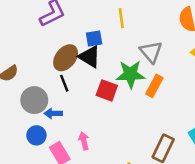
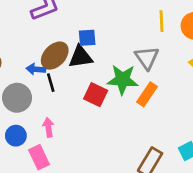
yellow line: (121, 18) -> (162, 21), moved
black triangle: (90, 57) -> (80, 57), turned -45
blue arrow: (53, 113) -> (36, 69), moved
pink arrow: (84, 141) -> (48, 127), moved

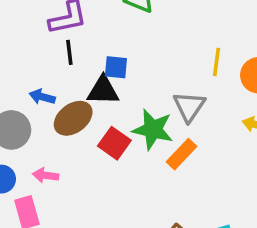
brown ellipse: (55, 56) -> (73, 118), moved
black line: (51, 83) -> (69, 52), moved
pink arrow: (48, 127) -> (46, 175), turned -84

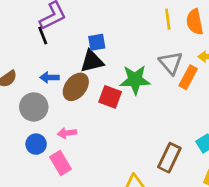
black line: (69, 52) -> (43, 35), moved
gray triangle: (189, 106) -> (171, 63), moved
orange rectangle: (181, 154) -> (188, 77), moved

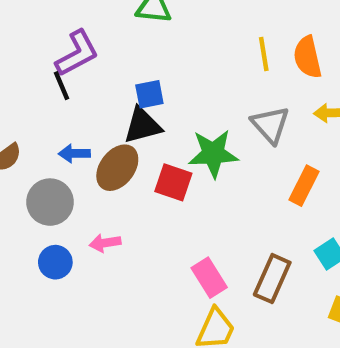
orange rectangle: (188, 77) -> (304, 186), moved
pink rectangle: (61, 163) -> (209, 278), moved

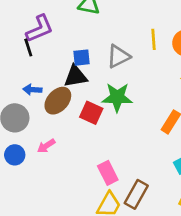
gray triangle: (270, 125) -> (118, 56), moved, turned 40
pink arrow: (105, 243) -> (46, 146), turned -30
brown rectangle: (272, 279) -> (136, 194), moved

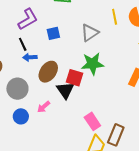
black line: (28, 47) -> (23, 44), moved
blue square: (81, 58) -> (53, 33), moved
black triangle: (76, 76) -> (65, 90), moved, turned -48
blue arrow: (32, 90) -> (30, 57), moved

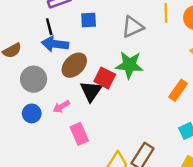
blue arrow: (30, 57) -> (55, 44), size x1.5
pink rectangle: (92, 121) -> (79, 134), moved

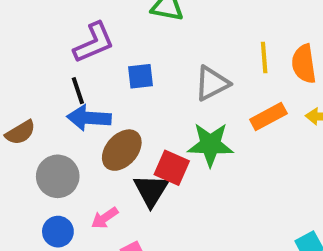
orange rectangle: (178, 90) -> (268, 117), moved, turned 30

